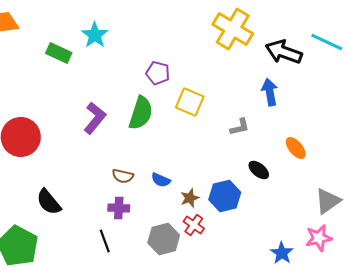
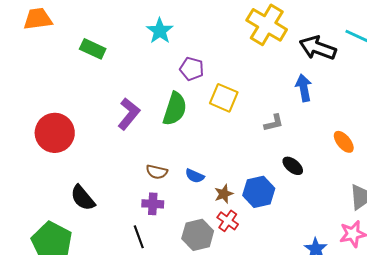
cyan star: (95, 35) -> (160, 31), moved
orange ellipse: (296, 148) -> (344, 142), moved

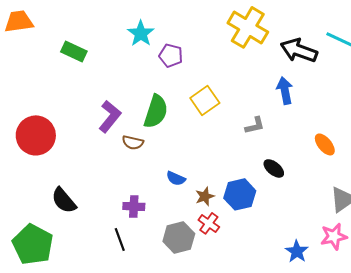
purple pentagon: (192, 69) -> (171, 55), moved
yellow square: (224, 98) -> (205, 100), turned 32
brown semicircle: (157, 172) -> (133, 142), moved

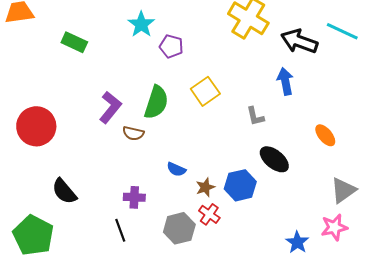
gray L-shape: (255, 125) -> (255, 116), turned 90
black ellipse: (274, 168) -> (274, 159), size x1.4

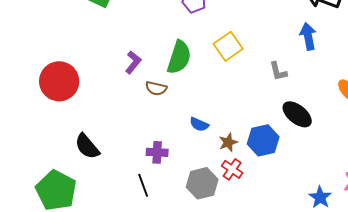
purple L-shape: (110, 107) -> (133, 62), size x0.7

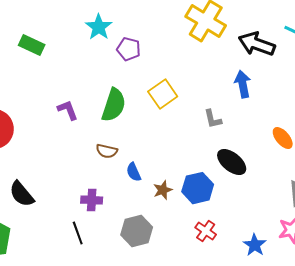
purple L-shape: (133, 62) -> (68, 110), turned -60
brown semicircle: (156, 88) -> (107, 151), moved
blue semicircle: (199, 124) -> (134, 172), turned 42
red cross: (232, 169) -> (206, 231), moved

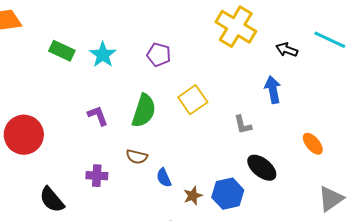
cyan star: (99, 27) -> (103, 55), moved
black arrow: (257, 44) -> (287, 50), size x0.6
purple cross: (92, 200) -> (97, 176), moved

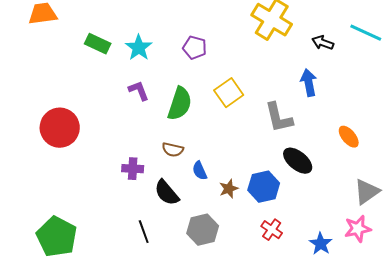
purple L-shape: (98, 116) -> (139, 91), moved
gray L-shape: (243, 125) -> (279, 118), size x1.6
black semicircle: (52, 200) -> (167, 193), moved

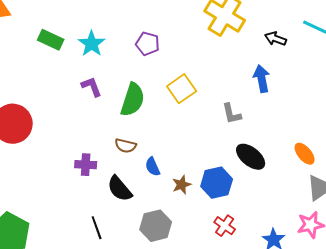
gray L-shape: (279, 118) -> (232, 114), size x0.7
orange ellipse: (349, 137) -> (305, 154), moved

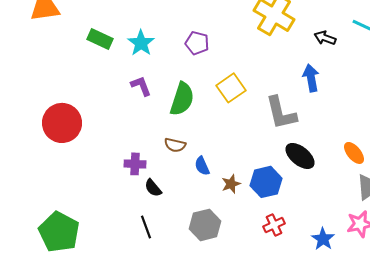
gray L-shape: (232, 114) -> (281, 113), size x1.6
black semicircle: (120, 189) -> (153, 188), moved, size x0.7
red cross: (225, 226) -> (274, 225), turned 30

